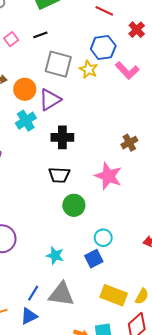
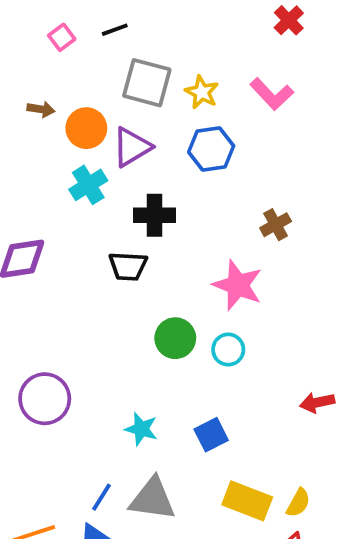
blue hexagon: (103, 47) -> (211, 149), moved
black trapezoid: (59, 175) -> (128, 266), moved
cyan circle: (103, 238) -> (228, 350), moved

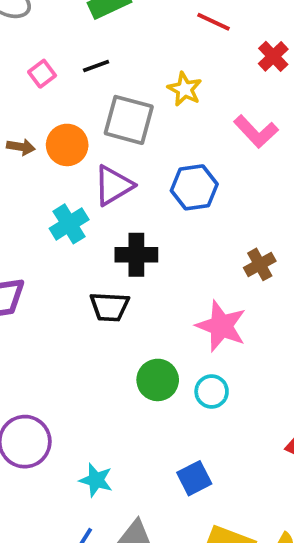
yellow star: (202, 92) -> (185, 89), moved
orange circle: (86, 128) -> (67, 145), moved
cyan star: (141, 429) -> (96, 480), moved

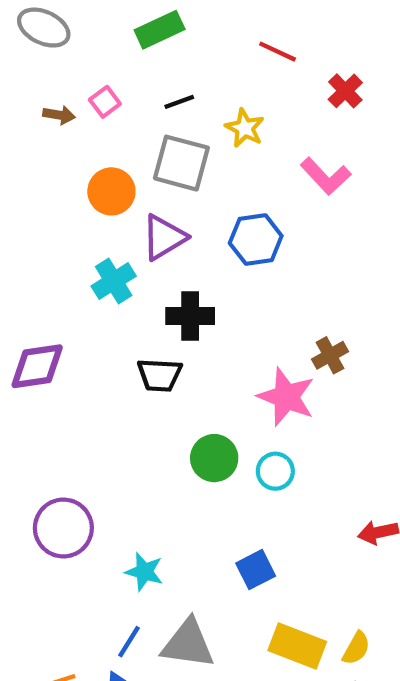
black line: (96, 66) -> (179, 102), moved
pink square: (42, 74) -> (105, 102), moved
brown arrow: (21, 147) -> (59, 115), moved
brown cross: (260, 264) -> (330, 355), moved

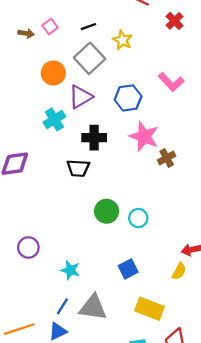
gray square: (181, 163) -> (90, 58), turned 32
pink L-shape: (326, 176) -> (171, 82), moved
pink star: (286, 397) -> (144, 136), moved
purple circle: (63, 528) -> (28, 247), size x0.7
yellow semicircle: (356, 648) -> (179, 271), moved

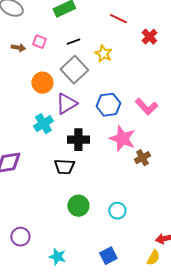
pink square: (50, 27) -> (39, 42), turned -32
pink L-shape: (171, 82) -> (146, 107), moved
green circle: (107, 211) -> (78, 206), moved

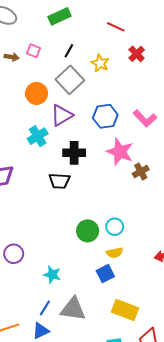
red cross: (149, 37) -> (137, 54), moved
black line: (73, 42) -> (69, 51), turned -40
green circle: (78, 206) -> (88, 231), moved
yellow semicircle: (153, 258) -> (115, 253), moved, turned 49

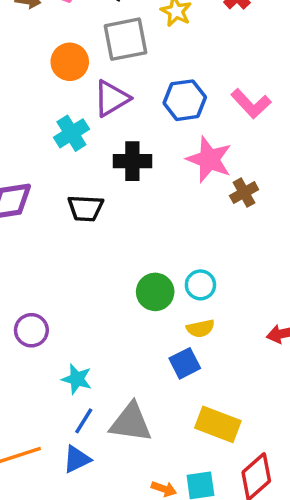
gray square: (70, 80) -> (126, 39), turned 32
black trapezoid: (59, 181) -> (85, 208), moved
cyan star: (52, 275) -> (77, 379), moved

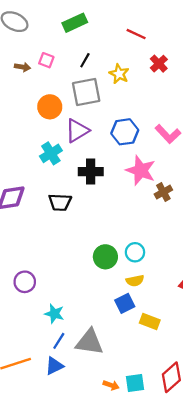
yellow rectangle: (218, 424) -> (150, 322), moved, size x0.7

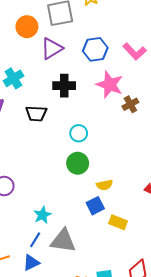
cyan cross: (51, 153) -> (13, 78), moved
cyan circle: (135, 252) -> (79, 133), moved
cyan star: (54, 314) -> (42, 215), moved, turned 30

